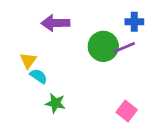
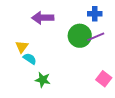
blue cross: (134, 22) -> (95, 14), moved
pink square: (127, 111) -> (104, 79), moved

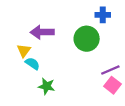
purple arrow: (43, 18) -> (42, 32), moved
purple line: (96, 37) -> (110, 70), moved

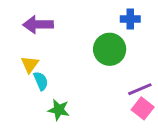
purple arrow: (42, 32) -> (38, 24), moved
cyan semicircle: (32, 64) -> (41, 81), turned 32

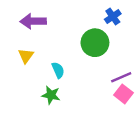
blue cross: (130, 19) -> (113, 17), turned -35
cyan semicircle: (41, 81) -> (58, 70), moved

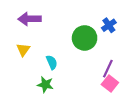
blue cross: (113, 17) -> (109, 25), moved
purple line: (121, 77) -> (108, 69), turned -42

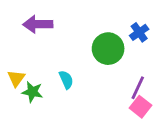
yellow triangle: (23, 50) -> (16, 78), moved
green star: (45, 85) -> (32, 92), moved

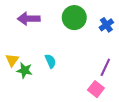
green circle: (108, 49) -> (74, 18), moved
pink square: (140, 107) -> (96, 89), moved

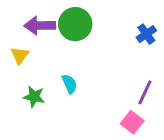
green circle: (74, 18) -> (75, 24), moved
yellow triangle: (12, 60) -> (20, 55), moved

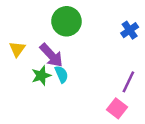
purple arrow: (40, 26) -> (51, 55), moved, turned -132
green star: (34, 97) -> (41, 76), moved, turned -30

